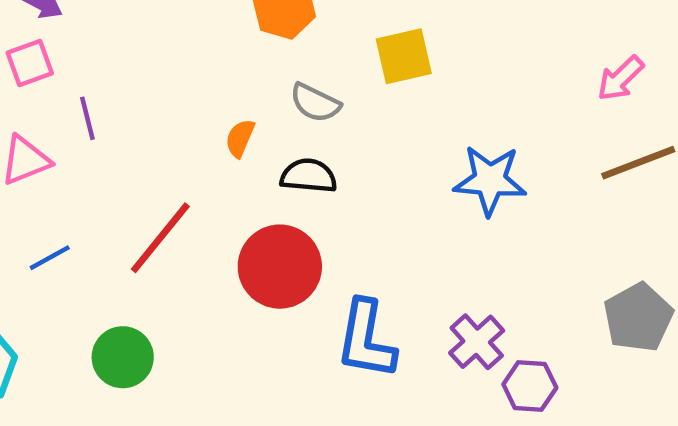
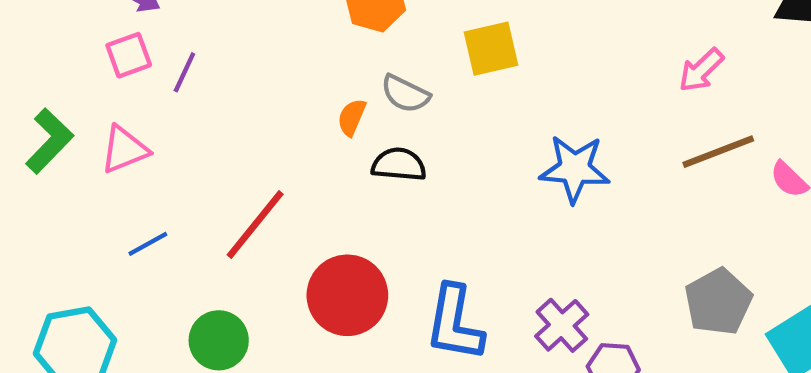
purple line: (87, 118) -> (184, 72), moved, turned 39
orange semicircle: (240, 138) -> (352, 117), moved
red circle: (280, 267) -> (347, 295), moved

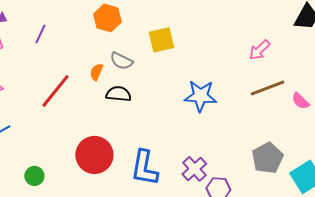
purple line: (184, 72) -> (40, 34), moved
red line: (255, 225) -> (55, 91), moved
green circle: (219, 340) -> (34, 176), size x0.7

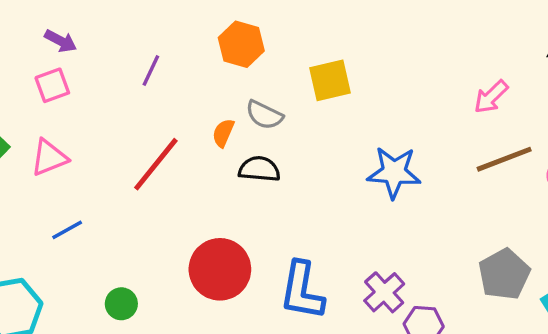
purple line: (40, 34) -> (151, 71), moved

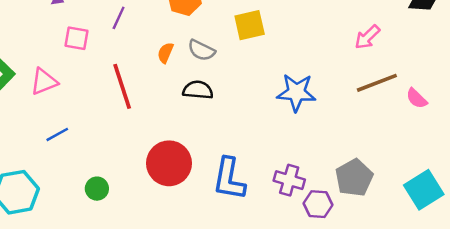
pink square: (52, 85) -> (76, 38), moved, turned 30
orange semicircle: (223, 133) -> (165, 53), moved
red line: (156, 164) -> (122, 86), turned -57
gray pentagon: (504, 274) -> (354, 178), moved
purple cross: (384, 292) -> (289, 180), turned -32

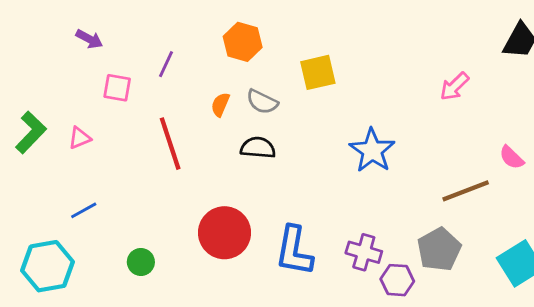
pink triangle: (44, 82) -> (80, 138), size x0.7
brown line: (377, 83) -> (466, 191), moved
blue star: (296, 92) -> (372, 151), turned 30
blue line: (57, 134) -> (84, 210), moved

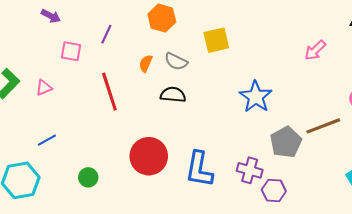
gray pentagon: (439, 249) -> (286, 142), moved

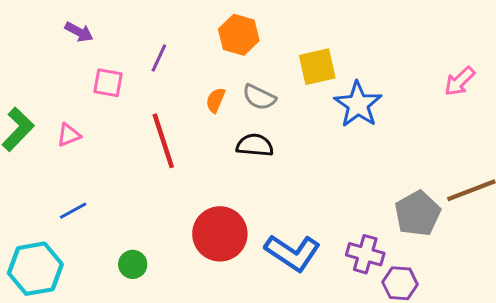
blue star: (256, 97) -> (358, 105), moved
blue L-shape: (199, 169) -> (293, 253), turned -66

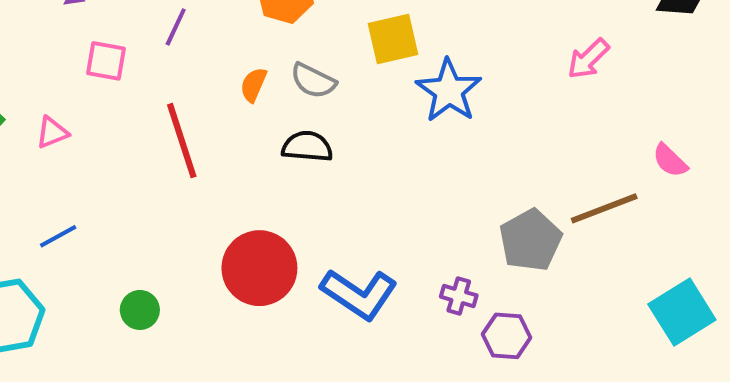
purple cross: (365, 254) -> (459, 296), size x0.7

